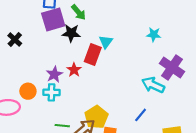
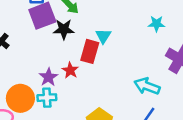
cyan arrow: (153, 85) -> (147, 86), moved
orange circle: (28, 91) -> (20, 98), size x1.5

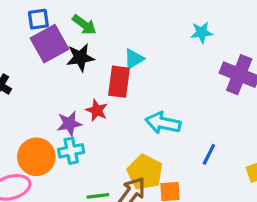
cyan triangle: (103, 36) -> (134, 59), turned 35
purple star: (48, 77) -> (69, 124), turned 30
cyan arrow: (147, 86) -> (163, 123), moved

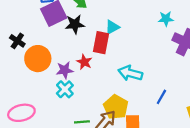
cyan star: (202, 33) -> (166, 19), moved
cyan cross: (71, 151) -> (65, 89), turned -36
orange circle: (36, 157) -> (38, 59), moved

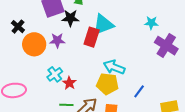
cyan triangle: (112, 27) -> (103, 25), size x1.6
red star: (84, 62) -> (69, 83), moved
purple star: (65, 70) -> (57, 40), moved
yellow pentagon: (116, 107) -> (107, 84), moved, turned -30

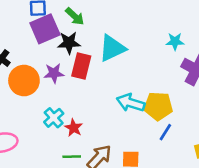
red rectangle: (92, 37) -> (81, 66), moved
yellow pentagon: (107, 84) -> (158, 106), moved

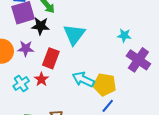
cyan triangle: (112, 48) -> (74, 35), turned -35
red rectangle: (81, 66) -> (51, 58), moved
red star: (74, 128) -> (41, 79), moved

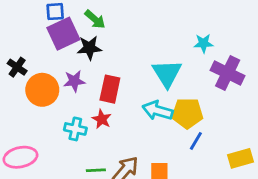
cyan triangle: (74, 35) -> (167, 73), moved
cyan cross: (21, 84) -> (75, 129), turned -35

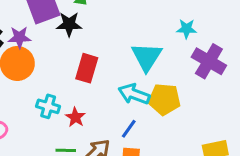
purple star: (74, 81) -> (19, 37), moved
red star: (102, 119) -> (75, 117), moved
blue line: (196, 141) -> (129, 129), moved

